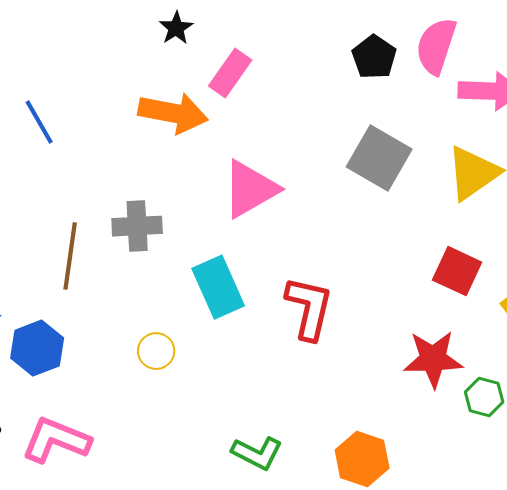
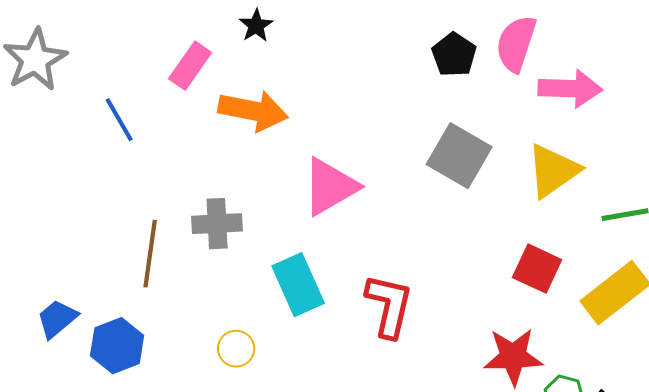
pink rectangle: (230, 73) -> (190, 66), moved

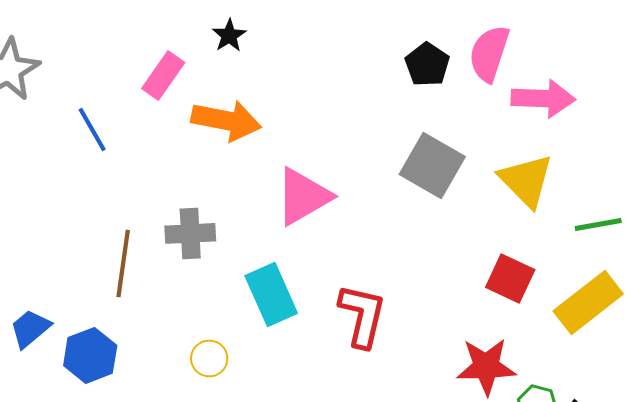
yellow triangle: (553, 171) -> (526, 180), turned -40

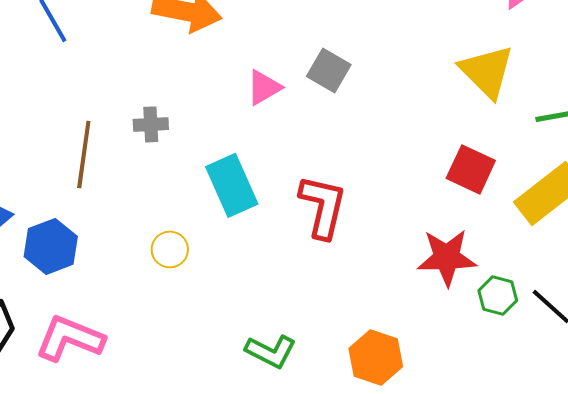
gray square: (432, 165) -> (329, 70), moved, size x0.7
pink triangle: (303, 196) -> (264, 87), size x0.6
gray cross: (190, 233) -> (151, 124), size x0.7

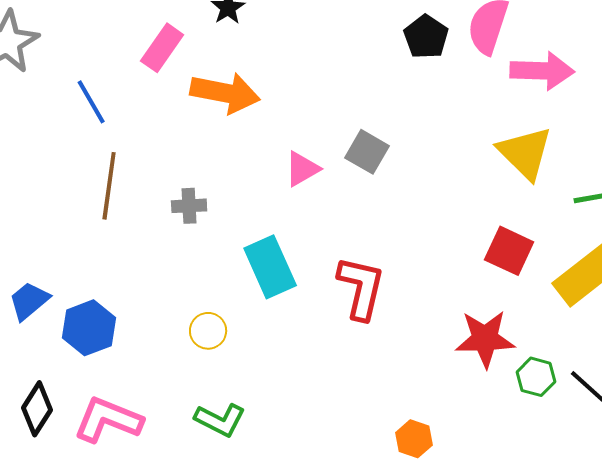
brown line: (84, 154) -> (109, 186), moved
green L-shape: (271, 351) -> (220, 420), moved
orange hexagon: (376, 357) -> (414, 439), size x0.7

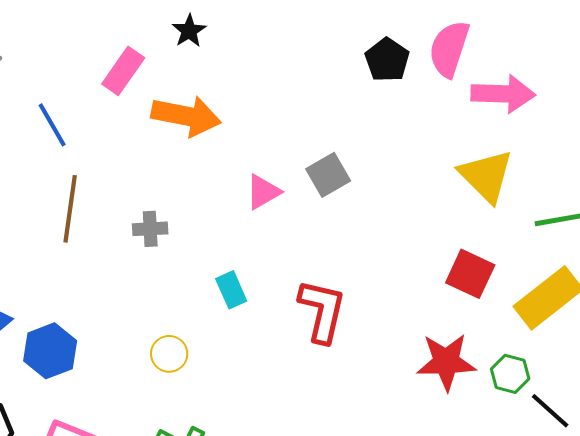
gray square: (367, 152) -> (328, 175), turned 30
cyan rectangle: (270, 267) -> (231, 290), size x0.6
green hexagon: (536, 377) -> (510, 374), moved

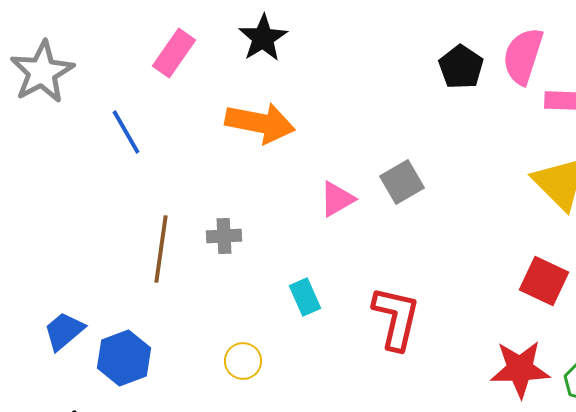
black star: (189, 31) -> (263, 38), size x1.4
pink rectangle: (123, 71) -> (174, 53), moved
brown line: (70, 209) -> (161, 249), moved

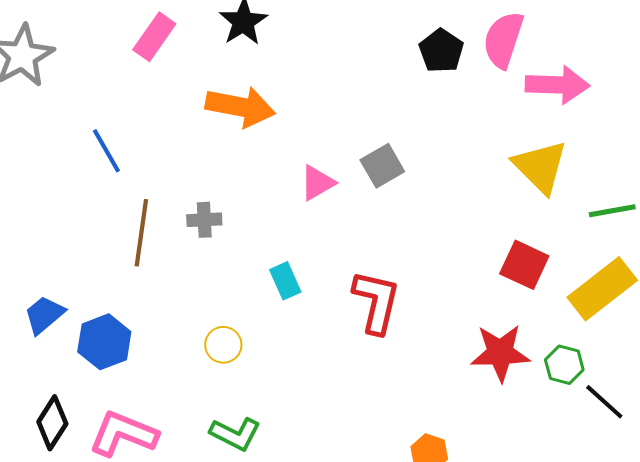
blue line: (126, 132) -> (106, 151), moved

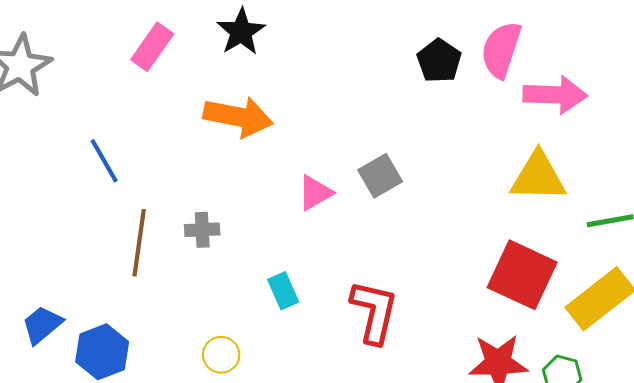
yellow triangle: (540, 167) -> (538, 177), turned -44
red square: (524, 265) -> (522, 275), size x1.4

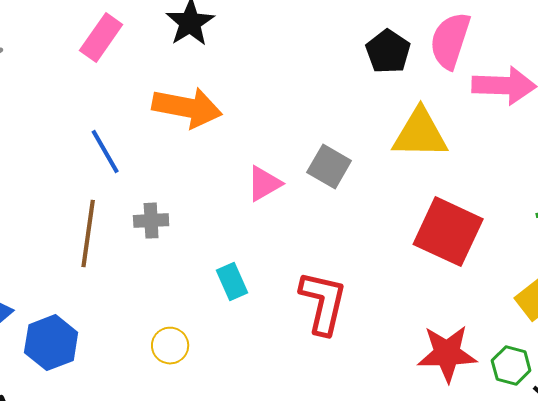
blue line: (104, 161) -> (105, 152), moved
gray square: (380, 176) -> (329, 167), turned -30
yellow triangle: (538, 177) -> (420, 134), moved
red square: (522, 275) -> (448, 232), moved

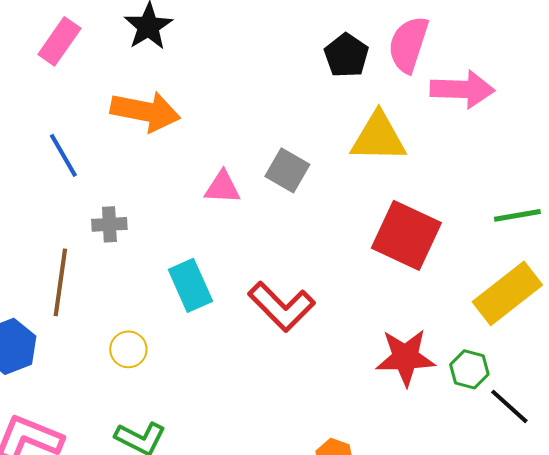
pink triangle: (264, 184) -> (222, 187), turned 33
brown line: (88, 234) -> (60, 282), moved
cyan rectangle: (232, 282) -> (190, 285), size x1.4
red L-shape: (323, 303) -> (281, 306), turned 122

